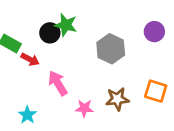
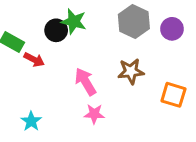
gray hexagon: (111, 49) -> (134, 21), moved
pink arrow: (58, 83) -> (85, 82), moved
brown star: (117, 99) -> (131, 71), moved

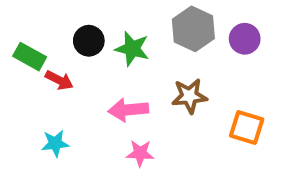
green star: (74, 21) -> (132, 49), moved
pink arrow: (85, 82) -> (128, 110), turned -64
cyan star: (31, 121) -> (55, 143), moved, turned 30

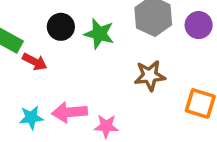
pink arrow: (128, 110) -> (70, 112), moved

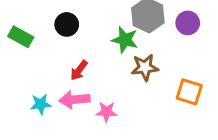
green star: (99, 34) -> (125, 40), moved
red arrow: (35, 62) -> (79, 70), moved, turned 100

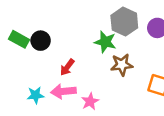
black circle: (67, 24) -> (41, 41), moved
pink star: (107, 112) -> (90, 101), turned -30

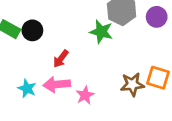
brown star: (122, 65) -> (132, 84), moved
cyan star: (35, 95) -> (27, 88), turned 30

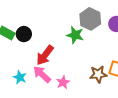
red arrow: (61, 59) -> (45, 55), size x1.5
pink arrow: (57, 84) -> (42, 74), turned 48

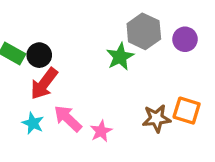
green star: (75, 35) -> (120, 57), turned 30
red arrow: (45, 55) -> (44, 84), moved

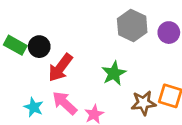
green star: (120, 57) -> (114, 73), moved
red arrow: (44, 84) -> (60, 68), moved

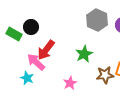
black circle: (39, 47) -> (31, 27), moved
pink arrow: (65, 103) -> (36, 62), moved

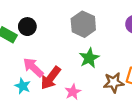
gray hexagon: (97, 20) -> (83, 24), moved
red arrow: (46, 50) -> (51, 78), moved

